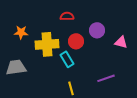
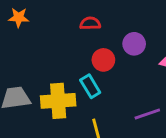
orange star: (21, 32) -> (19, 17), moved
yellow cross: (47, 44) -> (58, 101), moved

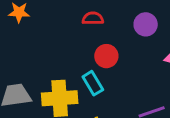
purple circle: (134, 44) -> (146, 24), moved

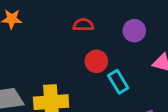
cyan rectangle: (93, 83) -> (118, 82), moved

